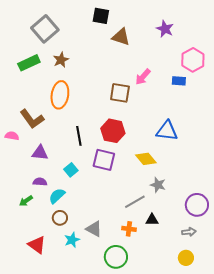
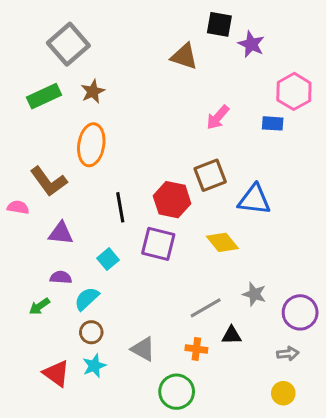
black square: (101, 16) -> (219, 24), moved
brown square: (120, 93) -> (210, 175), moved, turned -30
gray star: (158, 185) -> (254, 294), moved
cyan star: (72, 240) -> (94, 366), moved

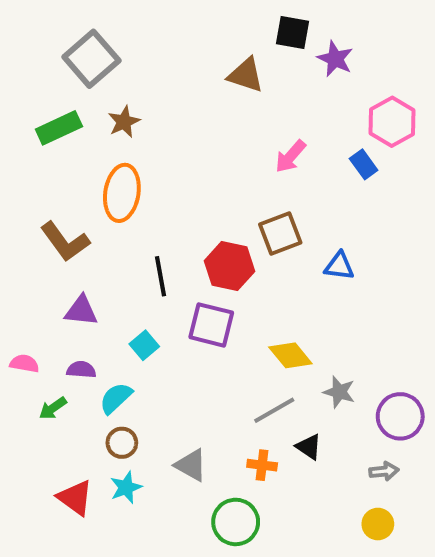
blue rectangle: (273, 123) -> (364, 164), turned 50
blue triangle: (254, 200) -> (339, 266), size x0.7
pink semicircle: (18, 207) -> (24, 364), moved
yellow diamond: (222, 242) -> (290, 355), moved
black triangle: (231, 335) -> (309, 447), turned 35

